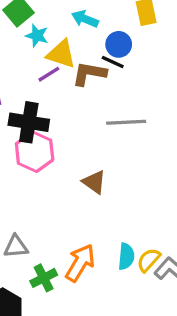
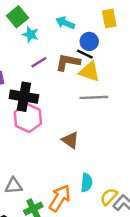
yellow triangle: (61, 54) -> (89, 72), moved
cyan semicircle: (126, 256) -> (87, 183), moved

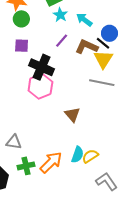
cyan arrow: (65, 23) -> (84, 20), moved
purple line: (39, 62) -> (62, 41), turned -32
yellow triangle: (89, 72) -> (103, 59), turned 30
yellow semicircle: (109, 197) -> (90, 156), moved

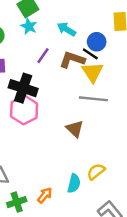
cyan star: (60, 15) -> (29, 26), moved
brown triangle: (72, 115) -> (75, 129), moved
yellow semicircle: (90, 156) -> (96, 172), moved
orange arrow: (51, 162) -> (45, 195), size x0.6

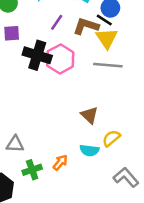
pink hexagon: (24, 110) -> (60, 59), moved
brown triangle: (75, 129) -> (89, 115), moved
cyan semicircle: (74, 183) -> (89, 150), turned 84

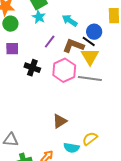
black cross: (37, 55) -> (32, 68), size x0.7
pink hexagon: (60, 59) -> (64, 70), moved
brown triangle: (89, 115) -> (60, 121), moved, turned 42

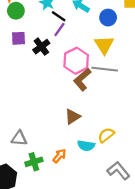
black line: (89, 41) -> (59, 16), moved
brown L-shape: (73, 46) -> (82, 80), moved, turned -60
black cross: (32, 68) -> (41, 47), moved, turned 35

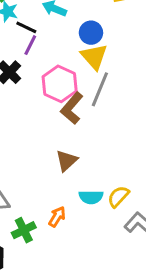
blue circle: (108, 18) -> (91, 33), moved
gray line: (105, 69) -> (100, 89), turned -65
yellow semicircle: (106, 135) -> (118, 197), moved

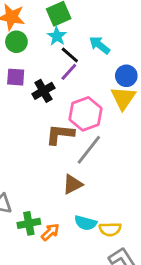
gray line: (100, 89) -> (89, 150), moved
brown L-shape: (72, 108) -> (60, 134), moved, turned 40
yellow semicircle: (118, 197) -> (110, 229), turned -150
green cross: (24, 230) -> (29, 223), moved

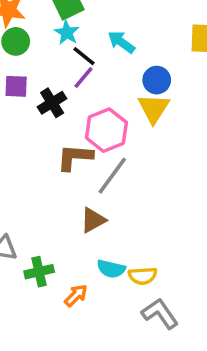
orange arrow: (50, 232) -> (76, 295), moved

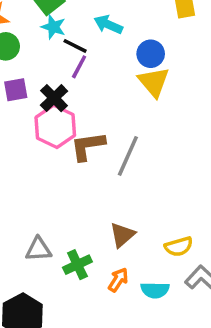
pink hexagon: (106, 130) -> (55, 126), moved
brown triangle: (93, 220) -> (122, 235), moved
cyan semicircle: (111, 269) -> (155, 290), moved

